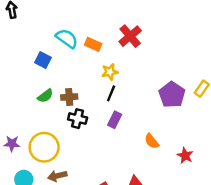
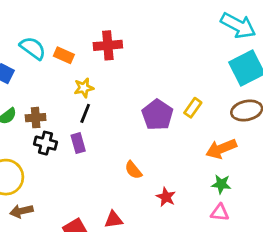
red cross: (130, 36) -> (108, 45), turned 35
purple rectangle: (115, 120) -> (78, 143), moved, turned -42
red star: (185, 156) -> (166, 197), moved

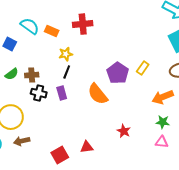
orange semicircle: (133, 170) -> (98, 94), moved, size x1.6

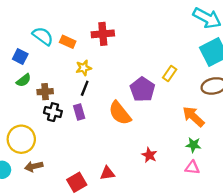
yellow rectangle: (143, 68) -> (170, 74), moved
green semicircle: (12, 74) -> (24, 80), moved
orange arrow: (163, 97) -> (193, 117), turned 65

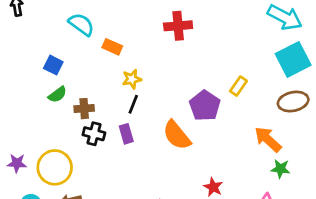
red cross: (103, 34) -> (178, 26), moved
cyan semicircle: (43, 36) -> (81, 24), moved
green star: (193, 145) -> (280, 169), moved

